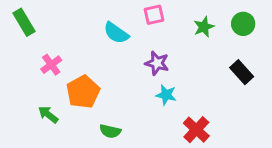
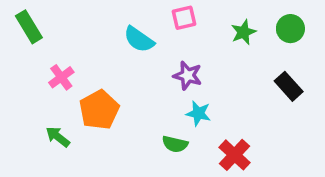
green semicircle: (110, 131) -> (175, 144), moved

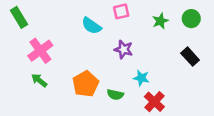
pink cross: (61, 77) -> (40, 51), size x1.5
orange pentagon: (99, 110) -> (86, 84), moved
cyan star: (198, 113) -> (141, 78), moved
green arrow: (58, 137) -> (39, 80), moved

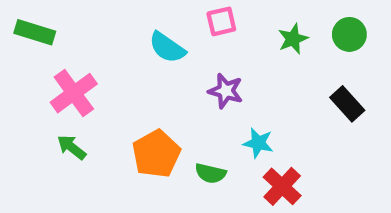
green rectangle: (19, 17) -> (35, 32), turned -42

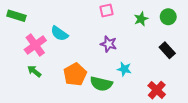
cyan semicircle: (167, 47) -> (59, 33), moved
green semicircle: (210, 173) -> (101, 84), size x1.5
red cross: (282, 186) -> (157, 90), moved

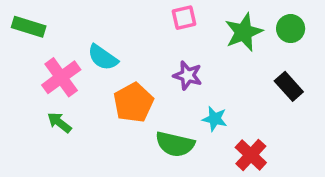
green star: (141, 19) -> (244, 32), size x1.5
orange pentagon: (75, 74) -> (133, 103), moved
red cross: (157, 90) -> (251, 155), moved

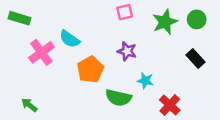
green arrow: (59, 122) -> (29, 105), moved

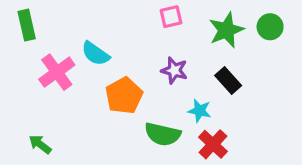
green rectangle: (19, 18) -> (27, 25), turned 60
black rectangle: (195, 59) -> (228, 80), moved
red cross: (170, 105) -> (213, 144), moved

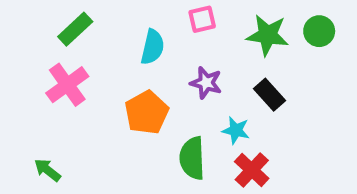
green rectangle: (27, 25) -> (75, 29), moved, turned 60
green star: (226, 30) -> (268, 35), turned 30
cyan semicircle: (95, 54) -> (153, 47), moved, turned -112
green semicircle: (163, 134) -> (192, 158), turned 75

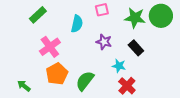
green circle: (319, 31) -> (161, 16), size x1.5
pink cross: (67, 85) -> (50, 47), moved
orange pentagon: (147, 112) -> (57, 74), moved
green semicircle: (192, 158) -> (85, 81), moved, turned 40

